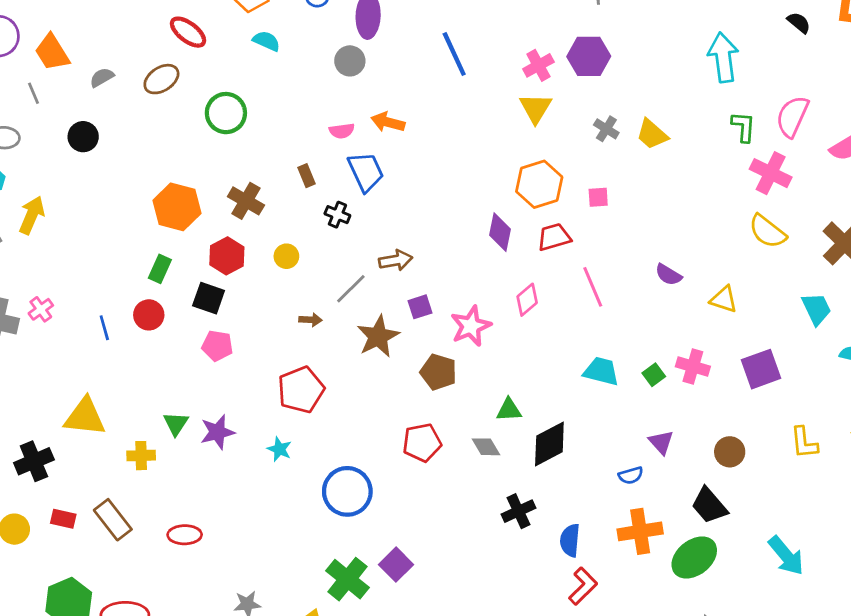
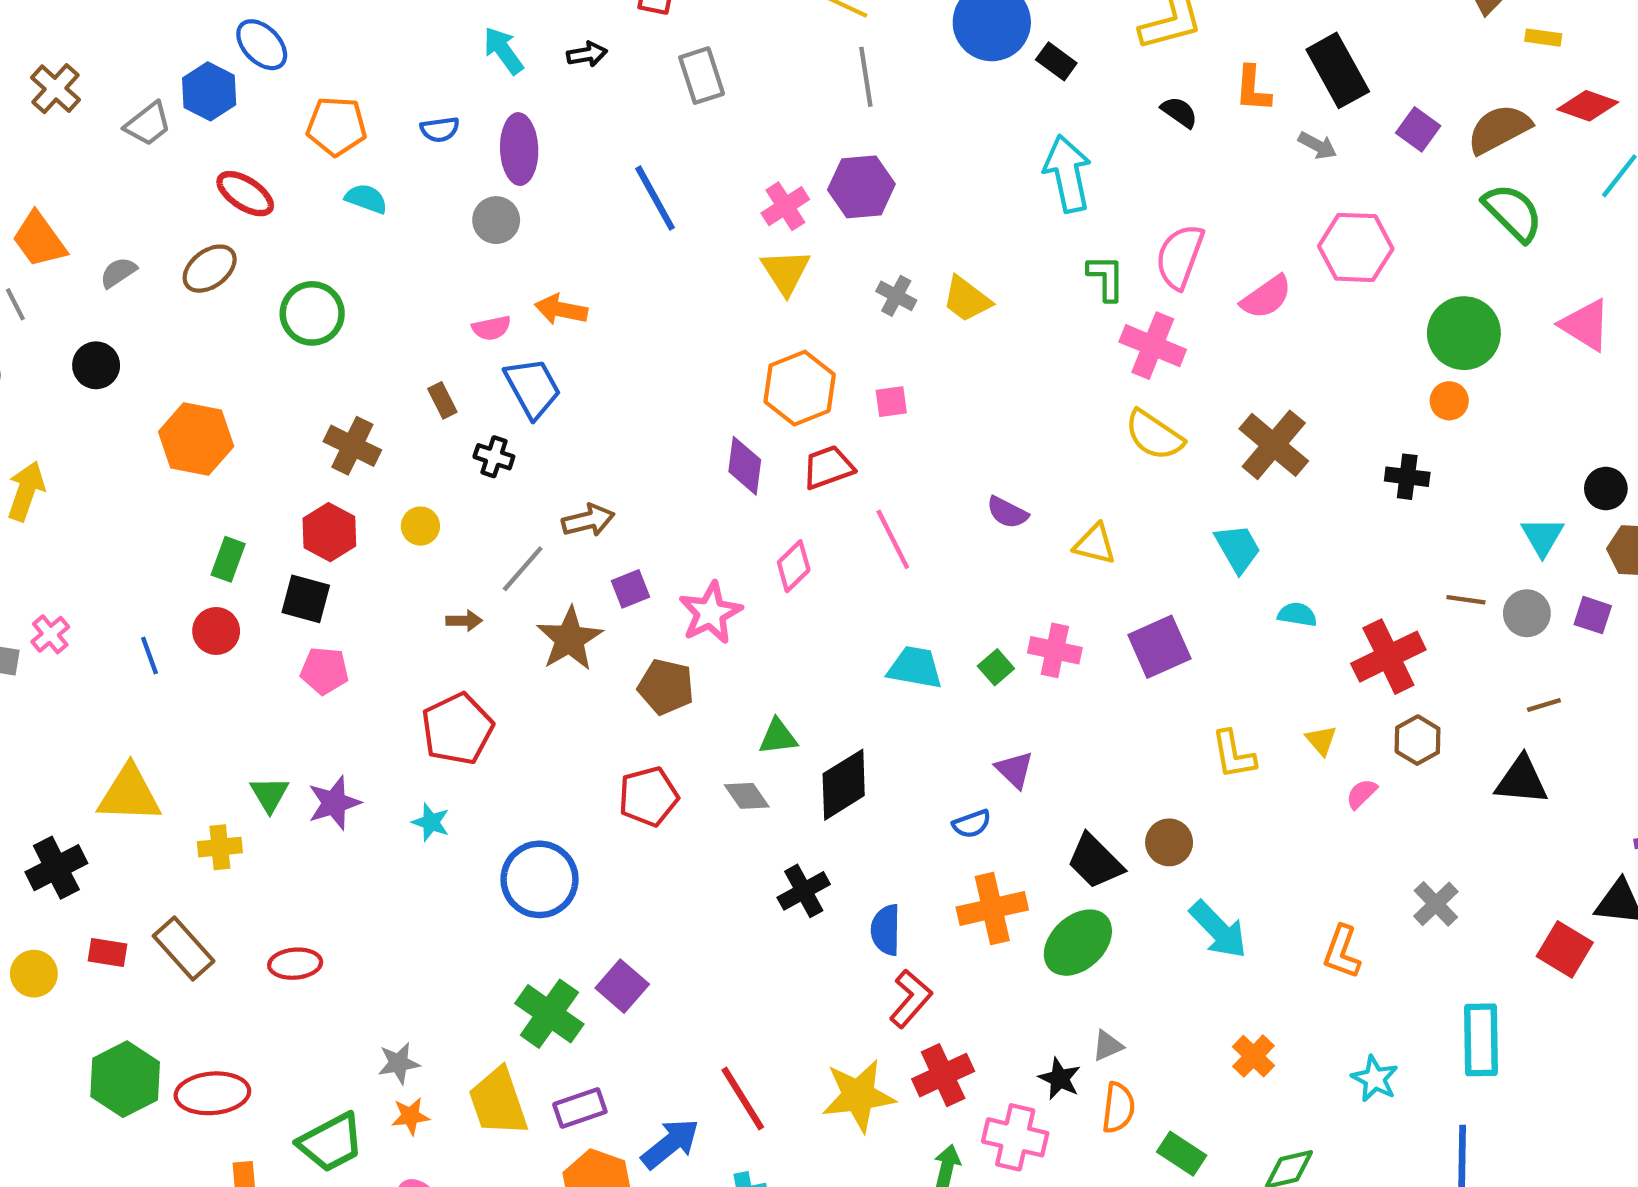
orange hexagon: (177, 207) -> (196, 439), moved
brown circle: (730, 452) -> (1169, 842), moved

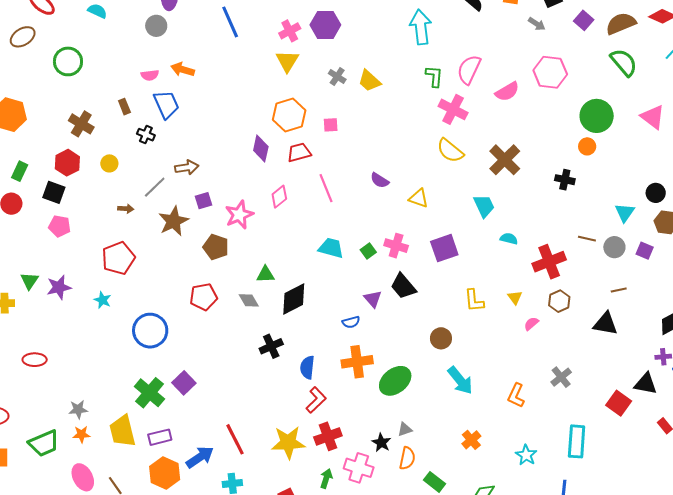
black trapezoid: (1095, 861) -> (403, 286), moved

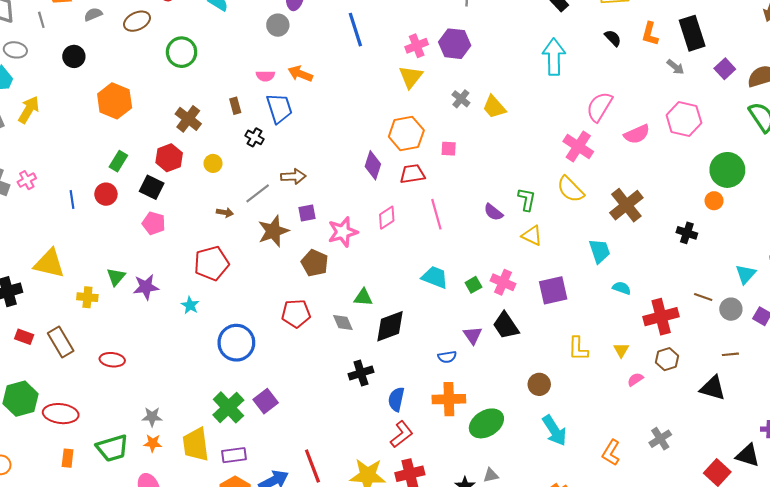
green L-shape: (434, 76) -> (527, 199), moved

